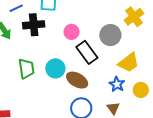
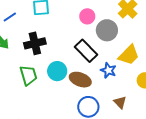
black cross: (34, 25) -> (35, 43), moved
pink circle: (71, 32) -> (87, 16), moved
blue star: (117, 84) -> (108, 70), moved

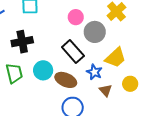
brown triangle: (120, 102) -> (106, 90), moved

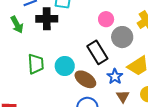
black cross: (22, 42) -> (47, 19), moved

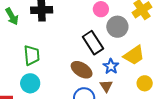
cyan circle: (65, 66) -> (30, 83), moved
brown triangle: (123, 96) -> (106, 86), moved

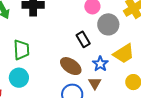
black rectangle: (93, 43) -> (83, 39), size x0.7

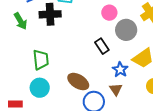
brown ellipse: (71, 66) -> (78, 82), moved

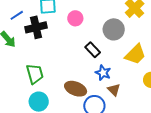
pink circle: (109, 13) -> (75, 18), moved
blue star: (120, 70) -> (103, 73), moved

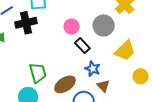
pink circle: (75, 18) -> (72, 27), moved
green trapezoid: (35, 74) -> (38, 73), moved
brown ellipse: (76, 89) -> (65, 84), turned -55

